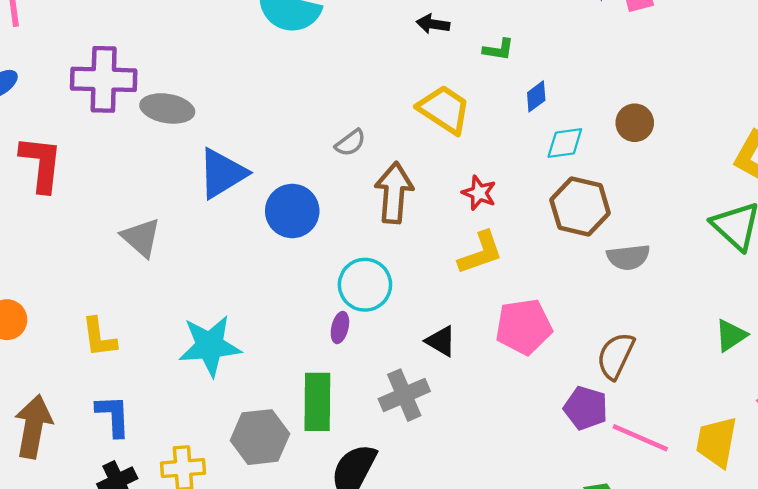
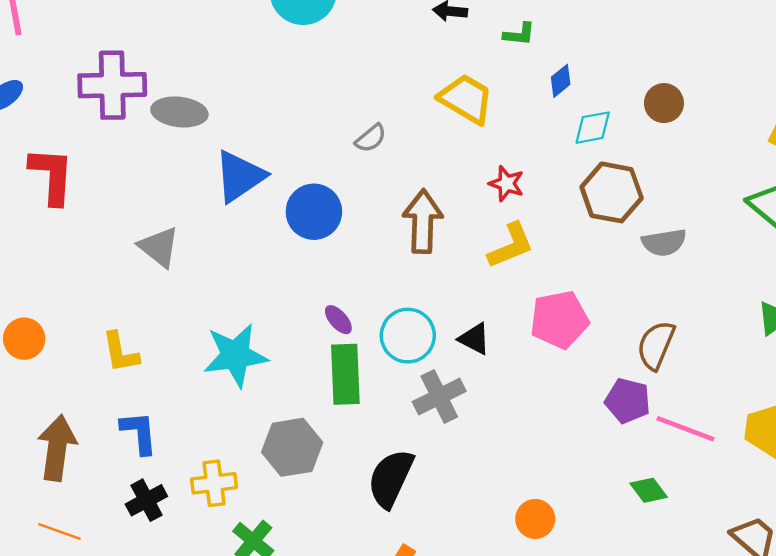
brown arrow: (394, 193) -> (423, 221), moved
cyan circle: (365, 285) -> (408, 336), moved
purple ellipse: (340, 328) -> (338, 320), moved, turned -52
green rectangle: (317, 402) -> (345, 374), moved

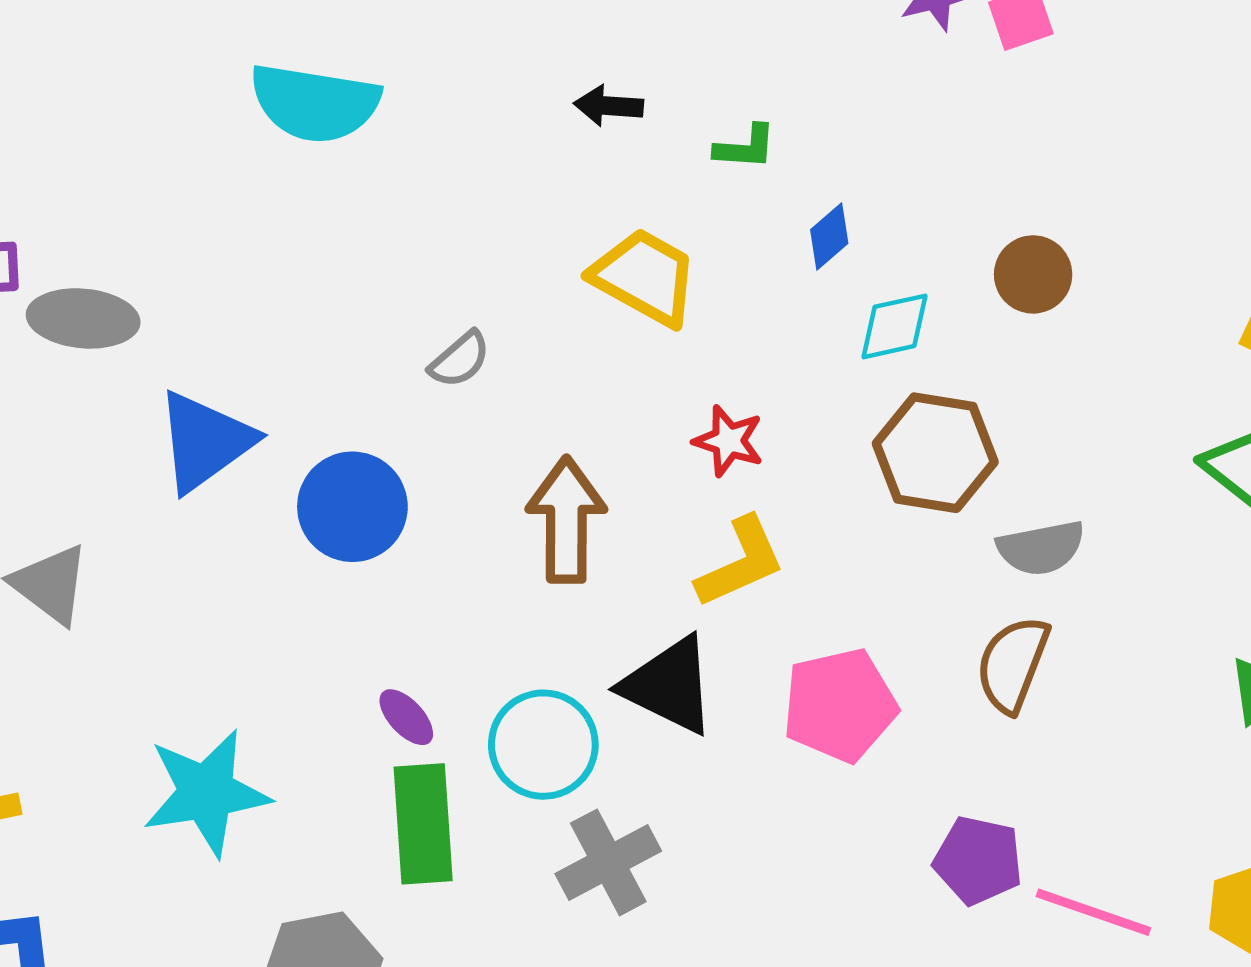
black triangle: (474, 339) -> (669, 685), moved, size x1.6
brown semicircle: (656, 345) -> (1013, 664), moved

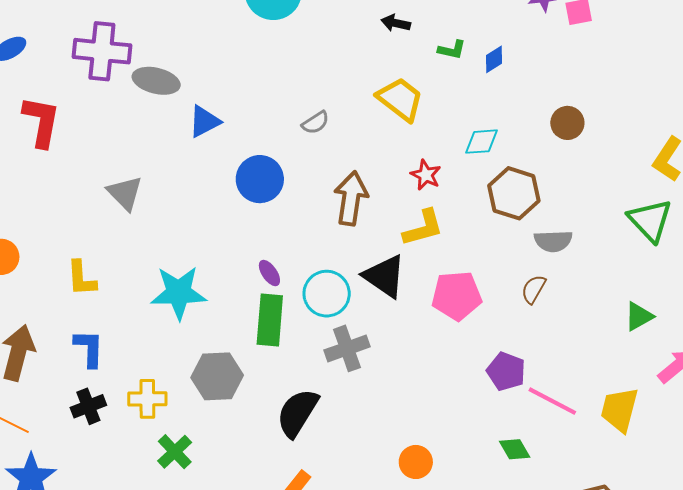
blue diamond: (829, 237) -> (494, 59), moved
cyan diamond: (895, 326) -> (482, 142), moved
blue triangle: (205, 441) -> (204, 121), moved, size x0.7
brown semicircle: (1013, 664) -> (534, 289), size x0.7

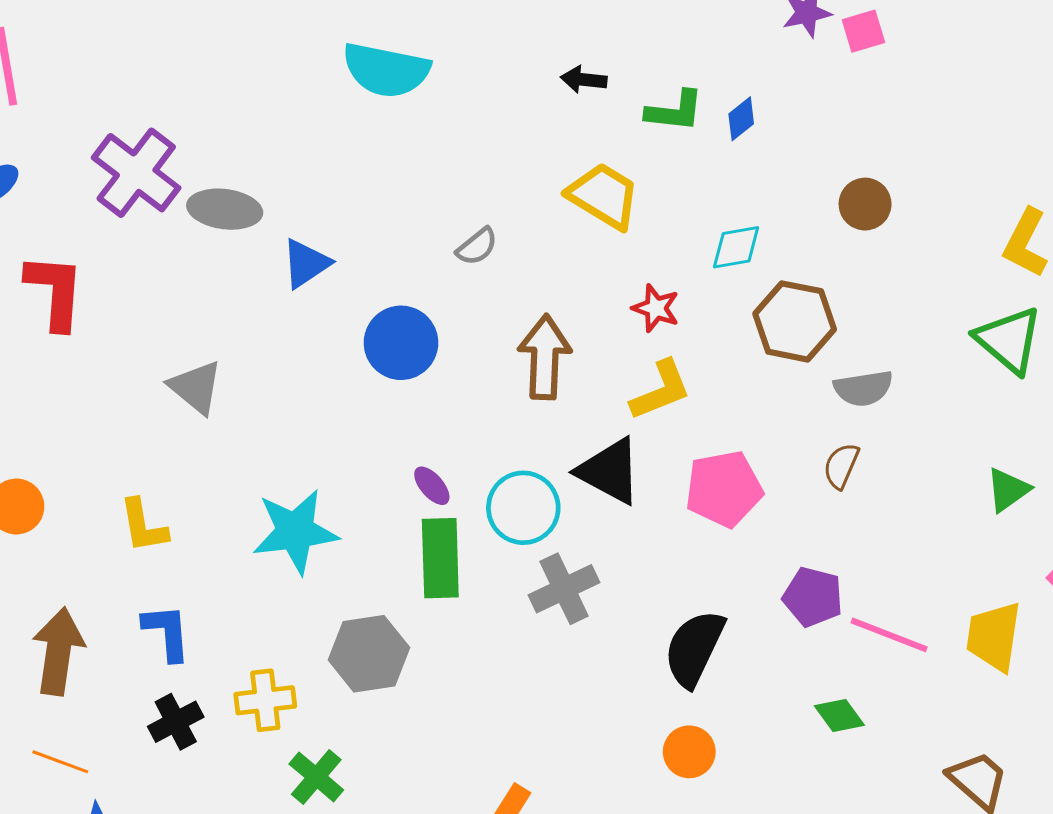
green L-shape: (452, 50) -> (675, 111), size x1.4
purple cross: (102, 51) -> (136, 173), turned 38
black semicircle: (297, 413) -> (694, 648), moved

